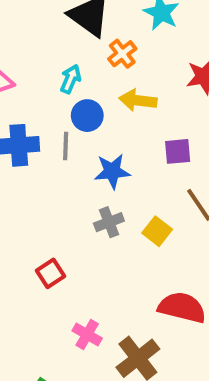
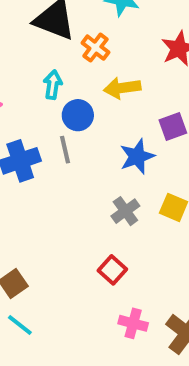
blue star: (112, 171) -> (137, 156), moved
red square: (50, 273) -> (112, 270), moved

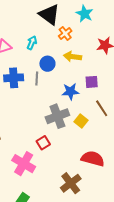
cyan arrow: (53, 85) -> (32, 43), moved
gray cross: (125, 211) -> (57, 116), size x1.6
pink cross: (133, 323) -> (24, 164), moved, size x1.6

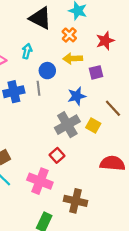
orange cross: (65, 34) -> (69, 35), moved
purple square: (92, 82) -> (96, 72), moved
brown cross: (71, 183) -> (76, 201), moved, turned -30

